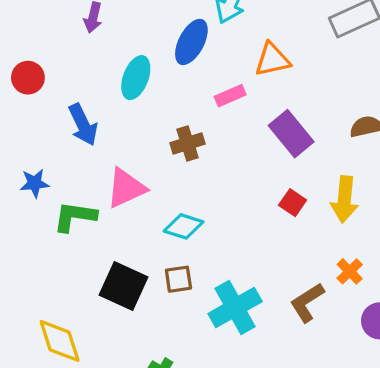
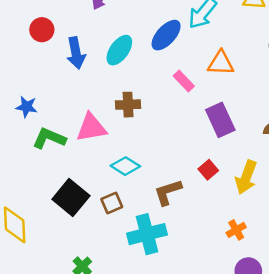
pink rectangle: (230, 96) -> (184, 81), turned 55
blue arrow: (83, 125) -> (76, 53), moved
brown cross: (188, 143) -> (128, 105), moved
brown square: (178, 279) -> (112, 203), turned -30
brown L-shape: (307, 302) -> (168, 192), moved

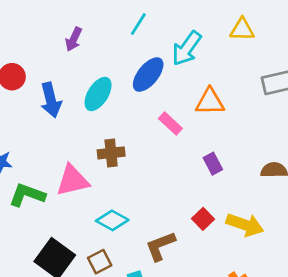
purple rectangle: (220, 120) -> (213, 164), size x0.6
yellow arrow: (246, 177) -> (245, 225), turned -88

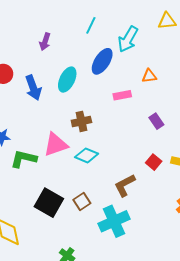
orange triangle: (210, 102) -> (149, 76), size x0.7
pink rectangle: (170, 124) -> (122, 95), turned -48
cyan diamond: (112, 220) -> (87, 155), moved

